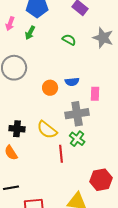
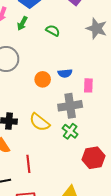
green semicircle: (69, 40) -> (53, 31), moved
red line: (61, 154) -> (28, 164), moved
red hexagon: (101, 180) -> (94, 158), moved

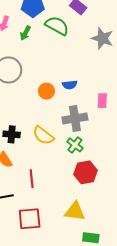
green semicircle: (53, 31) -> (57, 26), moved, size x1.6
pink rectangle: (88, 85) -> (102, 101), moved
red hexagon: (94, 158) -> (85, 172), moved

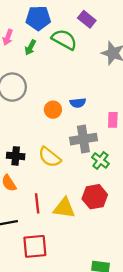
green cross: (75, 145) -> (100, 160), moved
yellow triangle: (75, 211) -> (64, 208), moved

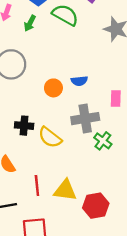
black cross: (16, 156) -> (24, 126), moved
red hexagon: (95, 197) -> (96, 206), moved

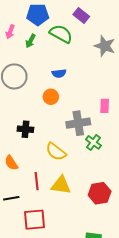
blue semicircle: (79, 81) -> (59, 73), moved
yellow semicircle: (50, 137) -> (56, 152), moved
red hexagon: (96, 206) -> (100, 193), moved

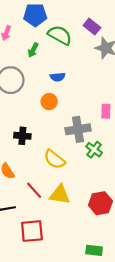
purple rectangle: (81, 16) -> (92, 27), moved
green arrow: (31, 41) -> (33, 50), moved
red line: (37, 181) -> (34, 190), turned -36

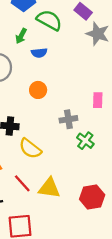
blue semicircle: (58, 77) -> (39, 53), moved
gray cross: (78, 129) -> (68, 119), size x0.7
yellow semicircle: (54, 159) -> (30, 149), moved

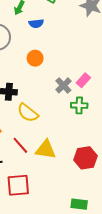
pink rectangle: (98, 100) -> (83, 80), moved, turned 40
gray cross: (68, 119) -> (63, 85), turned -35
green cross: (85, 141) -> (79, 105), turned -35

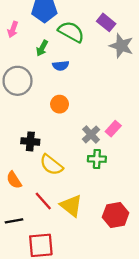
green cross: (79, 105) -> (97, 159), moved
yellow triangle: (46, 149) -> (71, 206), turned 30

